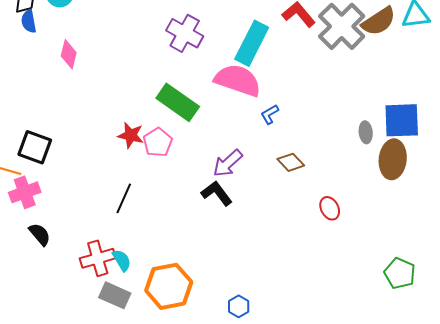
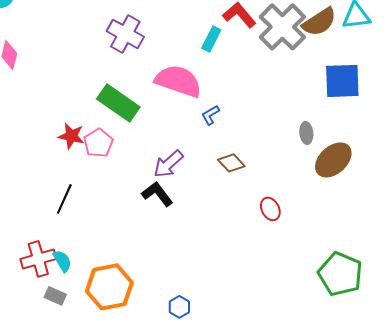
cyan rectangle: (252, 43) -> (211, 39), moved, size x0.6
blue square: (402, 120) -> (342, 81), moved
brown ellipse: (393, 159) -> (333, 160), turned 42
green pentagon: (400, 273) -> (340, 274), size x1.4
gray rectangle: (115, 295) -> (55, 296), size x0.7

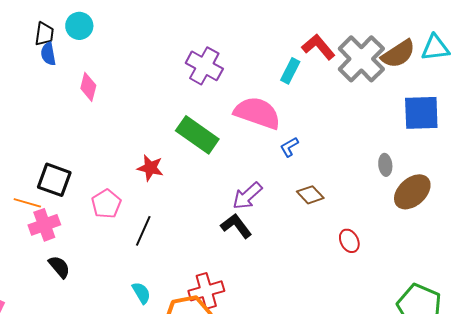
pink pentagon: (98, 143) -> (106, 204), moved
red cross: (38, 259) -> (206, 291), moved

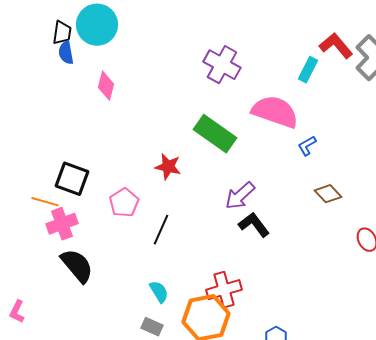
cyan circle: (79, 26) -> (97, 25), size x1.5
purple arrow: (247, 196) -> (240, 196), moved
black semicircle: (59, 267) -> (77, 266), size x1.5

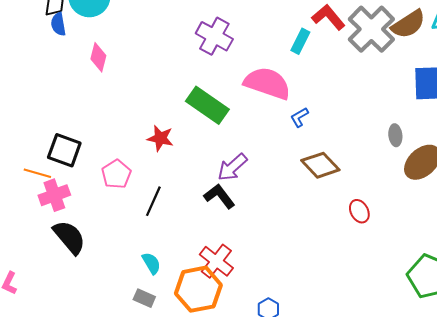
brown diamond: (328, 194) -> (320, 165), size x1.4
black L-shape: (254, 225) -> (219, 196), moved
red cross: (224, 290) -> (216, 261), turned -36

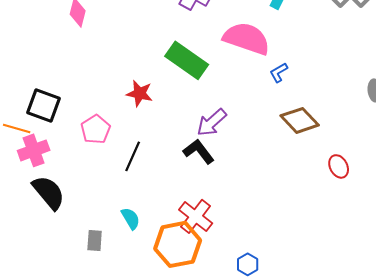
gray rectangle: (144, 298) -> (95, 240), moved, turned 70

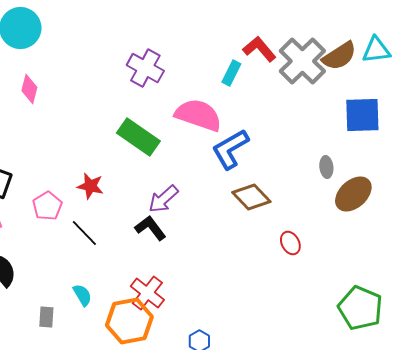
blue L-shape: (279, 72) -> (230, 149), size x2.0
red star: (140, 93) -> (90, 186), moved
black line: (133, 156) -> (84, 233), turned -68

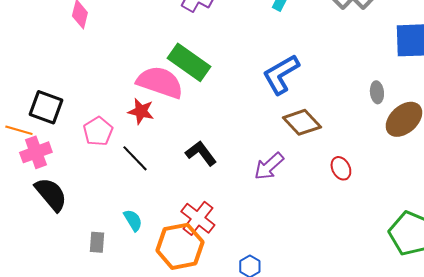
pink semicircle: (198, 115) -> (160, 82), moved
purple arrow: (163, 199) -> (269, 166), moved

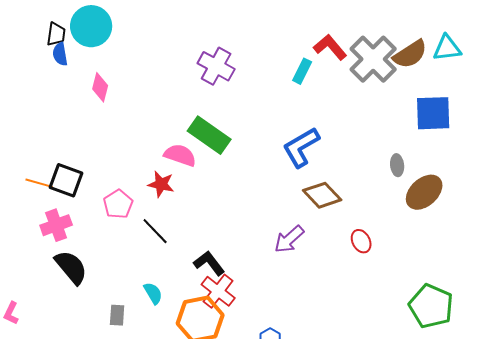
pink semicircle: (160, 82) -> (180, 155), size x0.7
orange line: (19, 130) -> (39, 183), moved
black L-shape: (201, 153) -> (209, 263), moved

